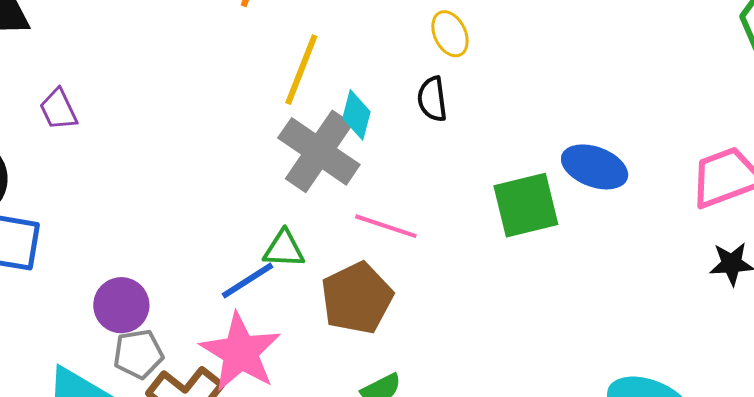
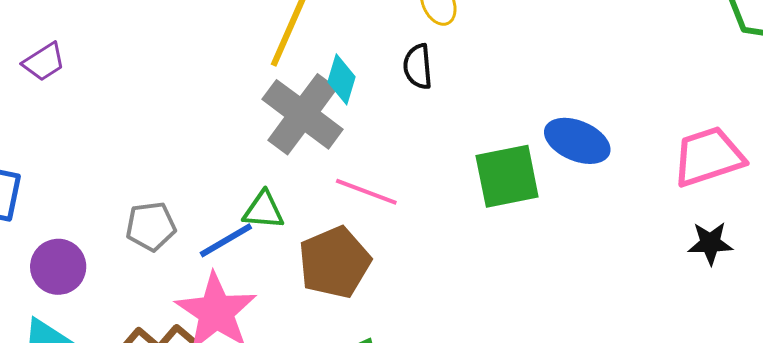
purple trapezoid: (58, 109) -> (44, 62), turned -99
purple circle: (121, 305) -> (58, 267), moved
gray pentagon: (138, 354) -> (151, 226), moved

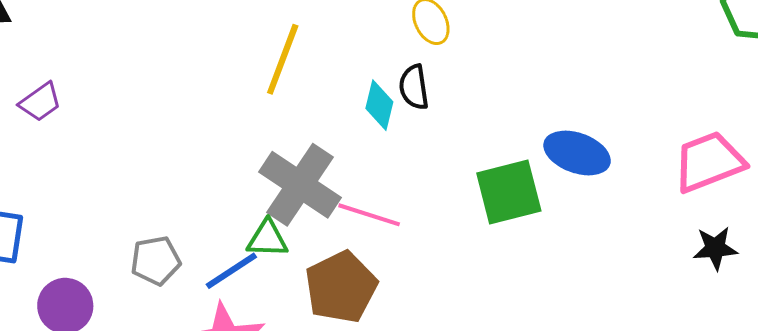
cyan diamond: (341, 79) -> (379, 105), moved
gray cross: (302, 114) -> (300, 185), moved

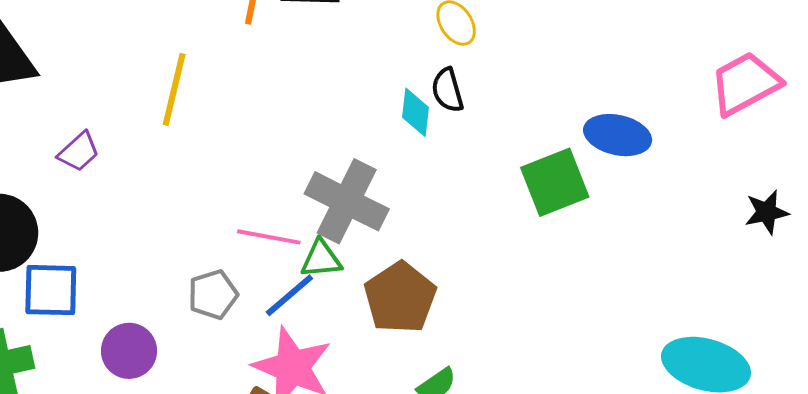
yellow line: (283, 59) -> (174, 89), moved
pink trapezoid: (709, 162) -> (745, 84), moved
pink line: (369, 215) -> (269, 237), moved

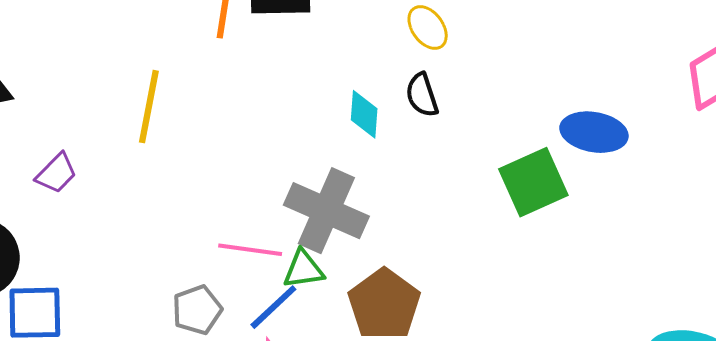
cyan diamond: (415, 112) -> (364, 114), moved

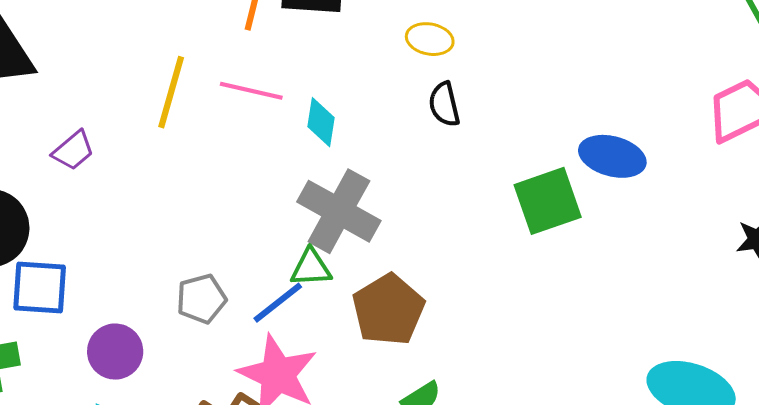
yellow ellipse: (428, 28) -> (430, 39), moved, turned -48
cyan diamond: (364, 114) -> (321, 122), moved
pink line: (250, 250) -> (251, 91), moved

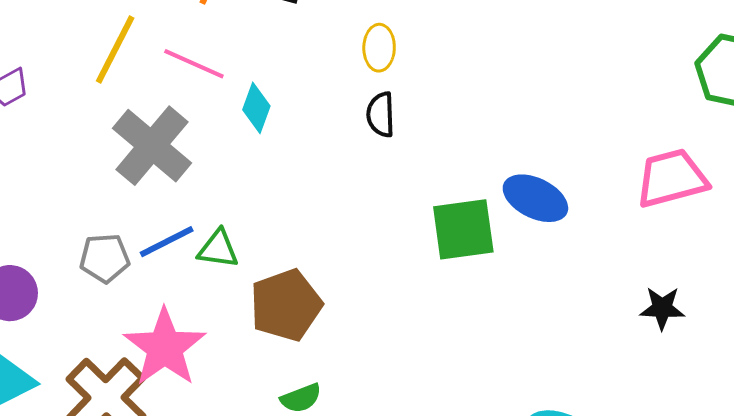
yellow ellipse: (430, 39) -> (379, 48), turned 69
gray cross: (339, 211) -> (152, 146), moved
blue line: (278, 303) -> (167, 242), moved

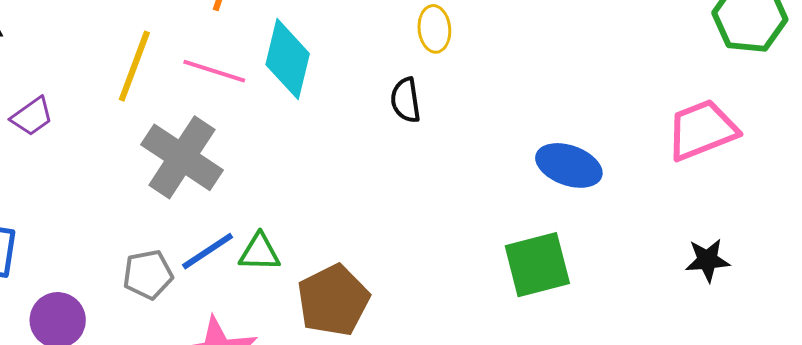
yellow ellipse: (379, 48) -> (434, 29), moved
cyan diamond: (256, 108) -> (288, 59), moved, size x1.6
green square: (463, 229) -> (537, 265), moved

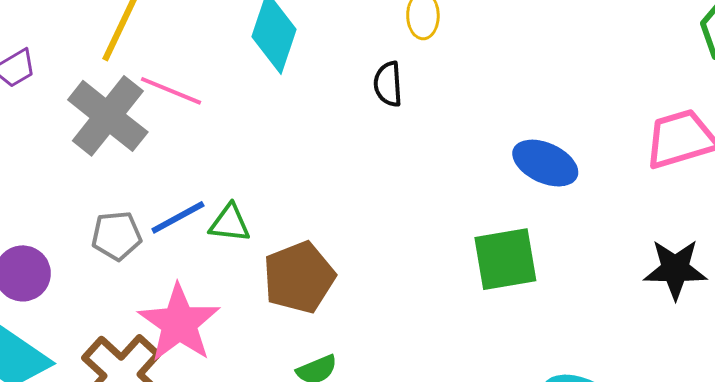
pink line: (214, 71) -> (171, 91), moved
gray cross: (182, 157) -> (108, 116), moved
black star: (707, 260) -> (675, 269), size x1.4

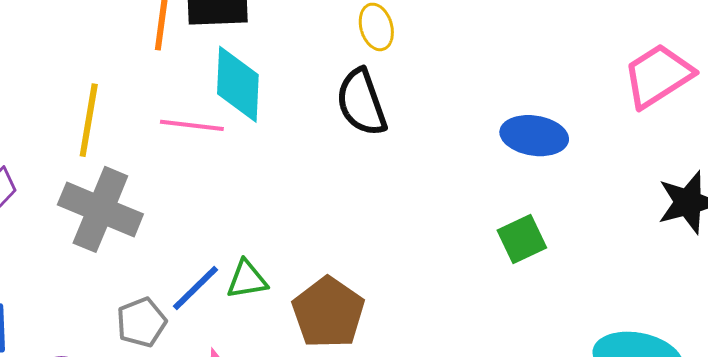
black semicircle: (388, 84) -> (361, 102), size x1.5
pink line: (171, 91) -> (192, 125), moved
green square: (505, 259) -> (522, 239), size x0.7

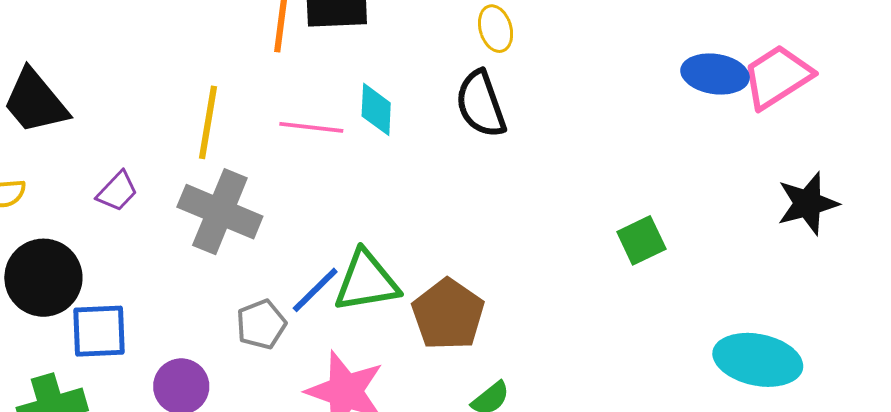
cyan diamond: (238, 84) -> (376, 109), moved, size x0.7
blue ellipse: (534, 136) -> (715, 74), moved
green triangle: (247, 279) -> (366, 281), size x1.6

